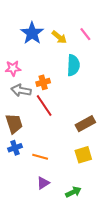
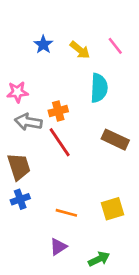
blue star: (32, 33) -> (43, 45), size x0.6
brown rectangle: (85, 124) -> (115, 140), moved, turned 54
orange line: (40, 157) -> (66, 213), moved

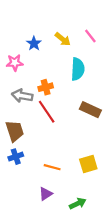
blue star: (43, 45) -> (34, 43), moved
pink star: (18, 92) -> (15, 63), moved

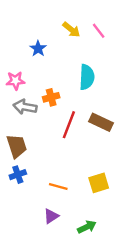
pink line: (90, 36) -> (99, 31), moved
yellow arrow: (63, 39) -> (71, 30), moved
pink star: (15, 63) -> (15, 81), moved
red line: (47, 112) -> (69, 125), moved, turned 55

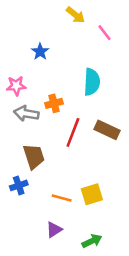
yellow arrow: (71, 30) -> (75, 15), moved
brown trapezoid: (17, 146) -> (34, 156), moved
yellow square: (99, 183) -> (92, 194), moved

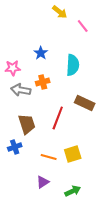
blue star: (40, 52) -> (41, 53), moved
red line: (73, 132) -> (58, 118), moved

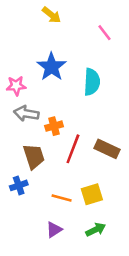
yellow arrow: (60, 12) -> (51, 15), moved
blue star: (41, 53) -> (51, 67), size x1.6
orange cross: (43, 82) -> (54, 126), moved
brown rectangle: (85, 103) -> (107, 149), moved
green arrow: (73, 191) -> (96, 230), moved

